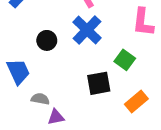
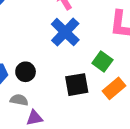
black circle: (47, 40) -> (26, 72), moved
orange rectangle: (136, 101) -> (114, 88), moved

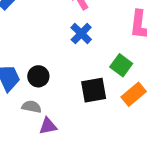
blue cross: (65, 32) -> (81, 34), size x0.7

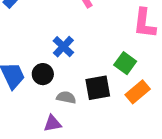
blue cross: (81, 34) -> (63, 47), moved
gray semicircle: (31, 107) -> (66, 97), moved

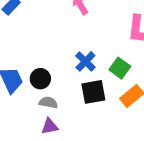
blue cross: (63, 47) -> (85, 61), moved
gray semicircle: (66, 97) -> (48, 103), moved

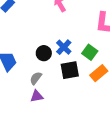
black circle: (40, 79) -> (44, 53), moved
gray semicircle: (48, 103) -> (36, 78), turned -64

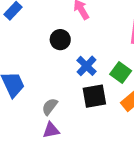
black circle: (44, 53) -> (60, 40), moved

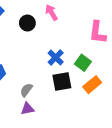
black circle: (60, 40) -> (27, 23), moved

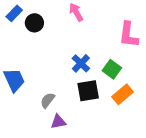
black circle: (27, 23) -> (34, 23), moved
purple triangle: (27, 109) -> (58, 122), moved

